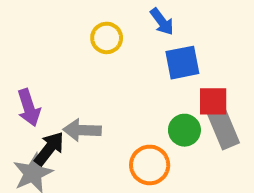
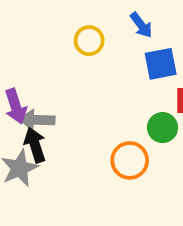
gray arrow: (82, 130) -> (37, 120), moved
black arrow: (49, 149) -> (35, 145), turned -56

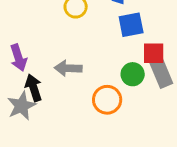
gray arrow: (37, 120) -> (68, 68), moved

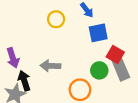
red square: (154, 53) -> (115, 54), turned 30

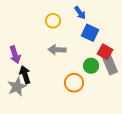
blue square: (98, 33) -> (90, 33), turned 36
gray arrow: (50, 66) -> (57, 50), moved

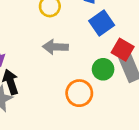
blue square: (90, 33) -> (102, 23), turned 30

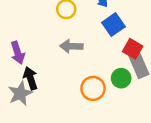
green circle: (103, 69) -> (121, 78), moved

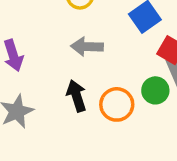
black arrow: (30, 78) -> (76, 96), moved

